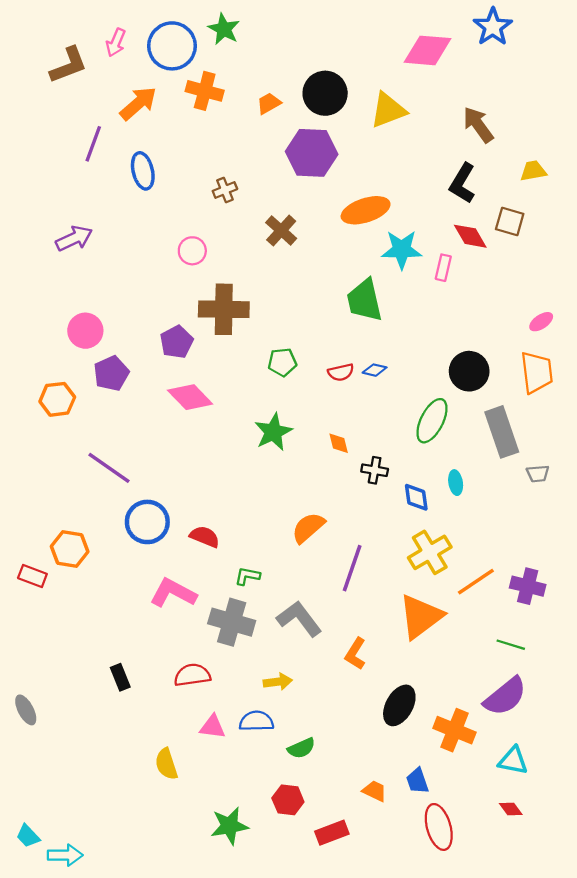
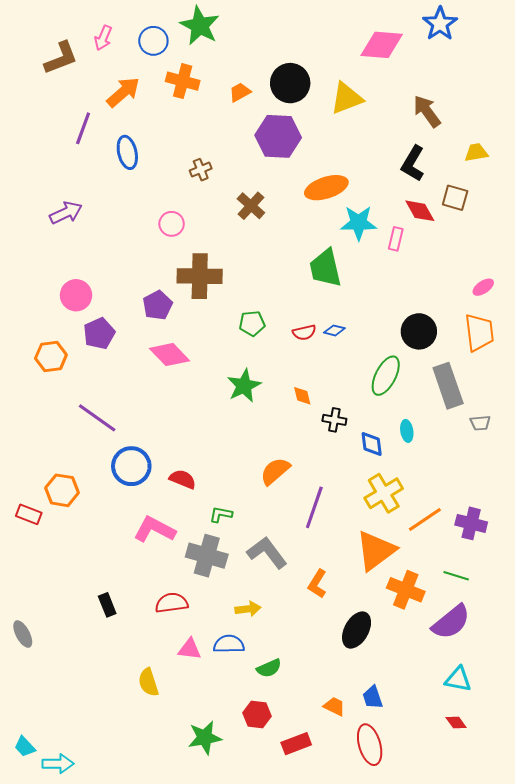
green star: (224, 29) -> (200, 26), size x1.4
blue circle: (172, 46) -> (153, 41), size x0.7
orange cross: (454, 730) -> (406, 590), moved
red ellipse: (439, 827) -> (370, 745), moved

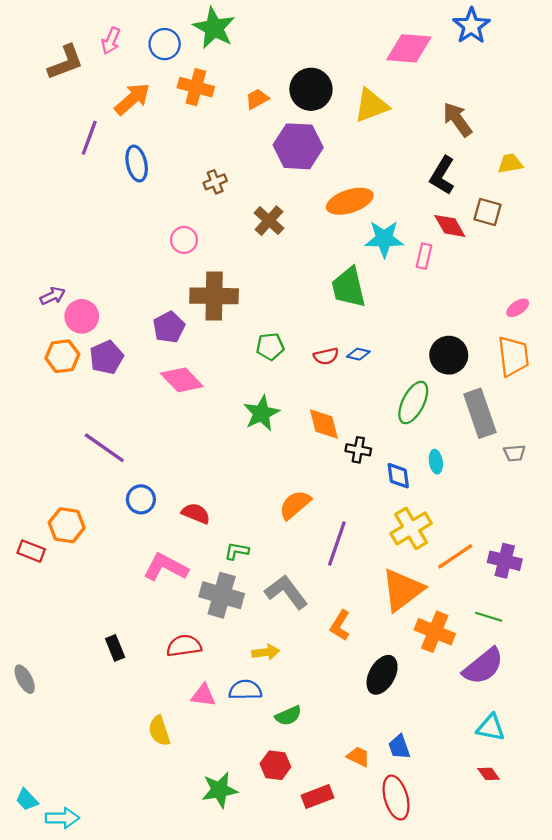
purple arrow: (66, 213) -> (53, 296), moved, size x0.7
orange hexagon: (51, 357) -> (62, 356), moved
orange diamond: (302, 396) -> (324, 424), size x1.6
blue circle: (131, 466) -> (141, 499), size x0.7

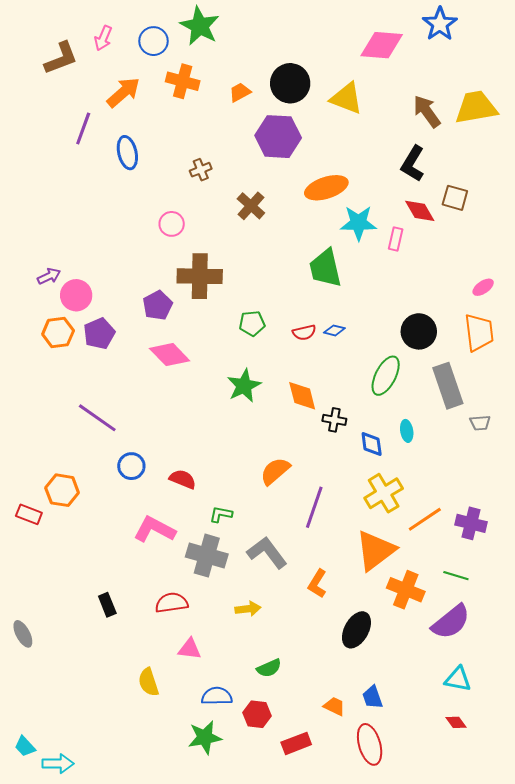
yellow triangle: (371, 105) -> (346, 98), turned 42
yellow trapezoid: (510, 164) -> (476, 107), moved, size x1.8
blue semicircle: (245, 690) -> (217, 696), moved

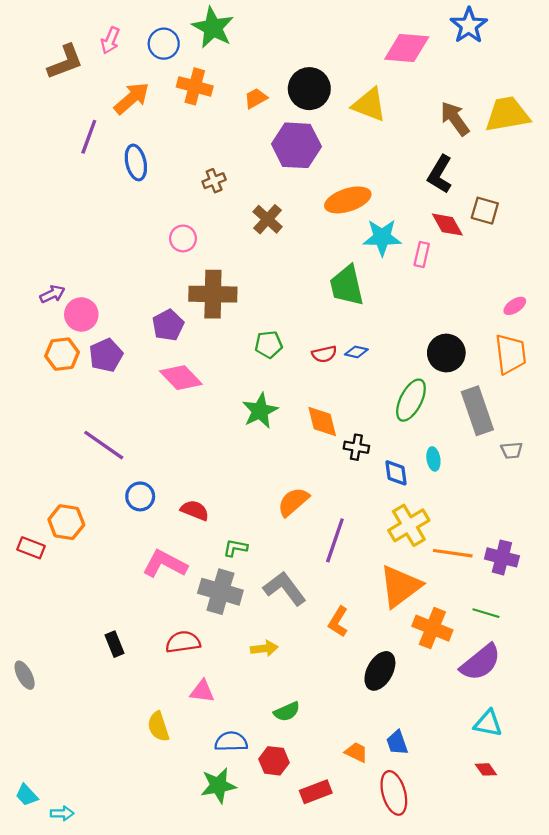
orange line: (425, 519) -> (453, 553), turned 42
cyan arrow: (58, 764) -> (62, 813), size x0.7

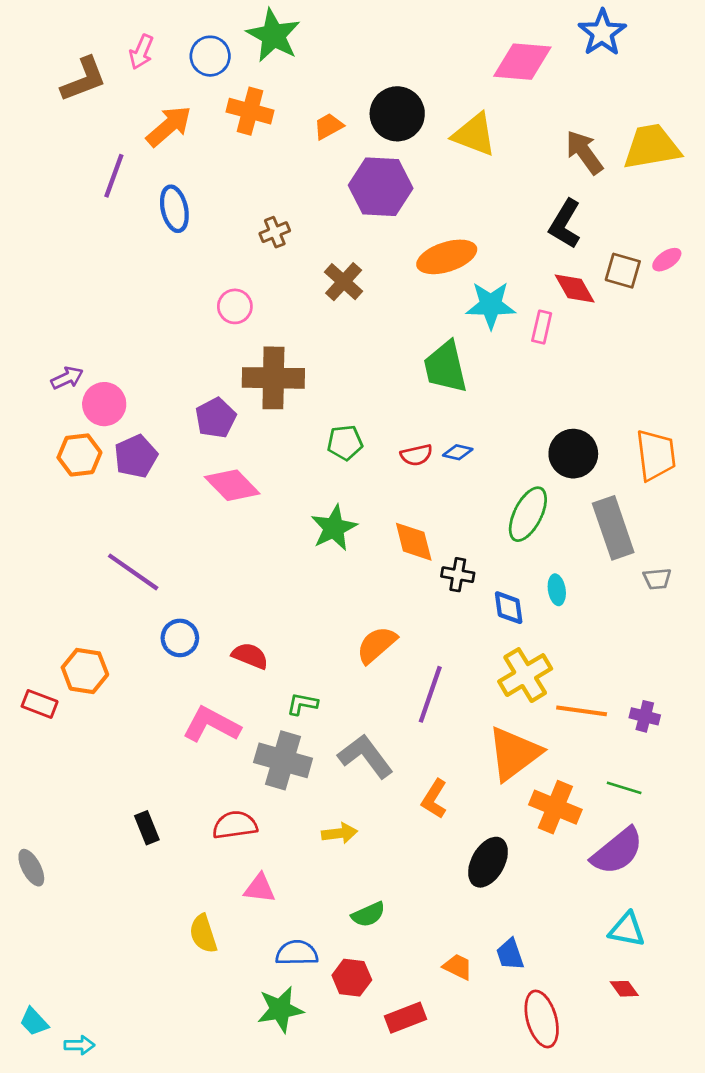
pink ellipse: (515, 306) -> (667, 260), moved
purple cross: (502, 557) -> (645, 716), size x0.7
red ellipse: (394, 793) -> (542, 1019), moved

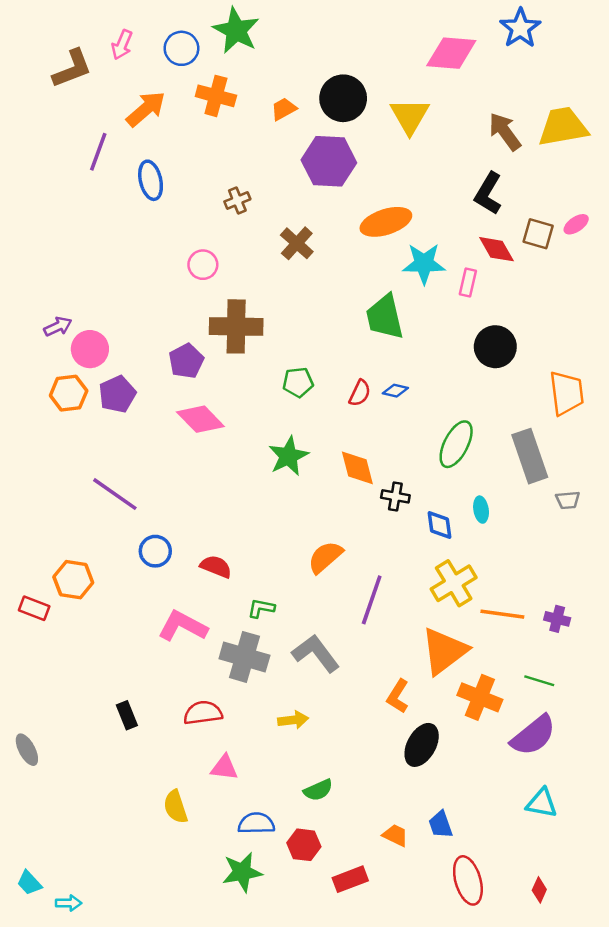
yellow triangle: (474, 134) -> (410, 116), turned 39
black circle: (573, 454) -> (495, 347), moved
red semicircle: (416, 455) -> (360, 393), turned -52
orange L-shape: (434, 799) -> (398, 696), moved
red diamond: (624, 989) -> (539, 890), moved, turned 60

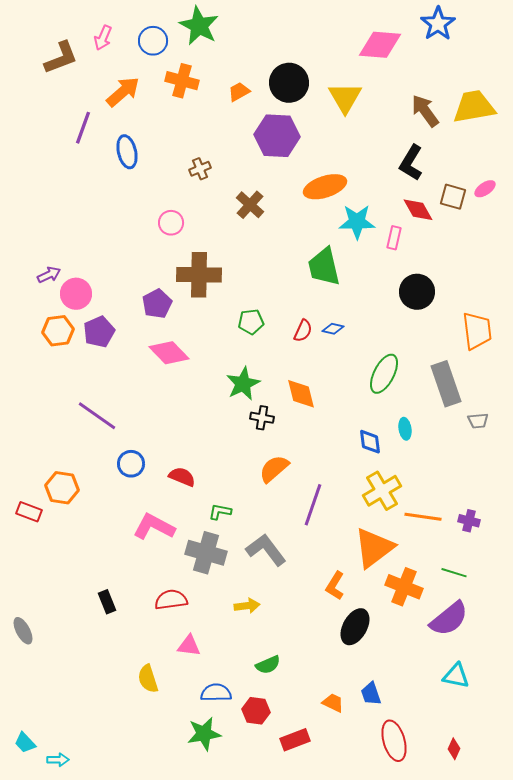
black cross: (395, 496) -> (262, 418), moved

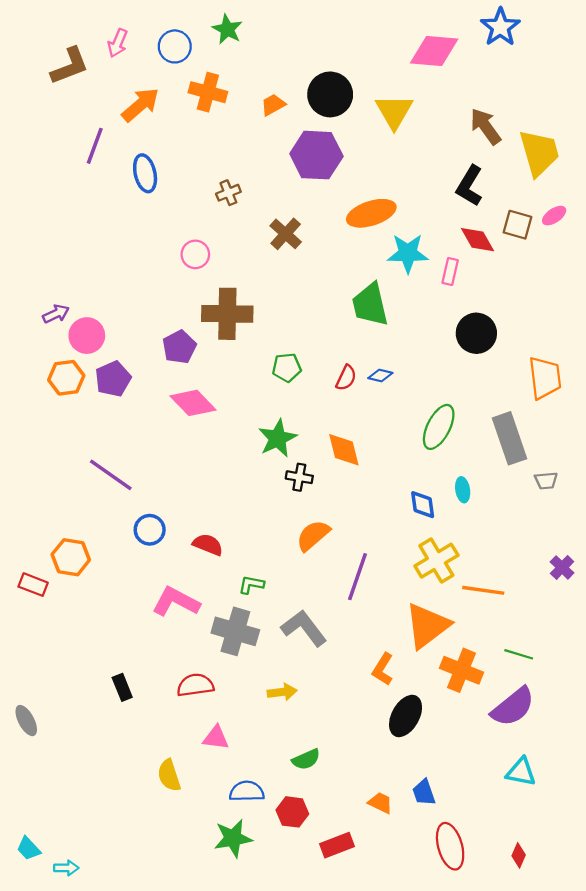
green star: (199, 26) -> (227, 29), size x0.7
yellow trapezoid: (474, 107) -> (539, 153), moved, turned 84
purple cross: (469, 521) -> (562, 567), moved, turned 30

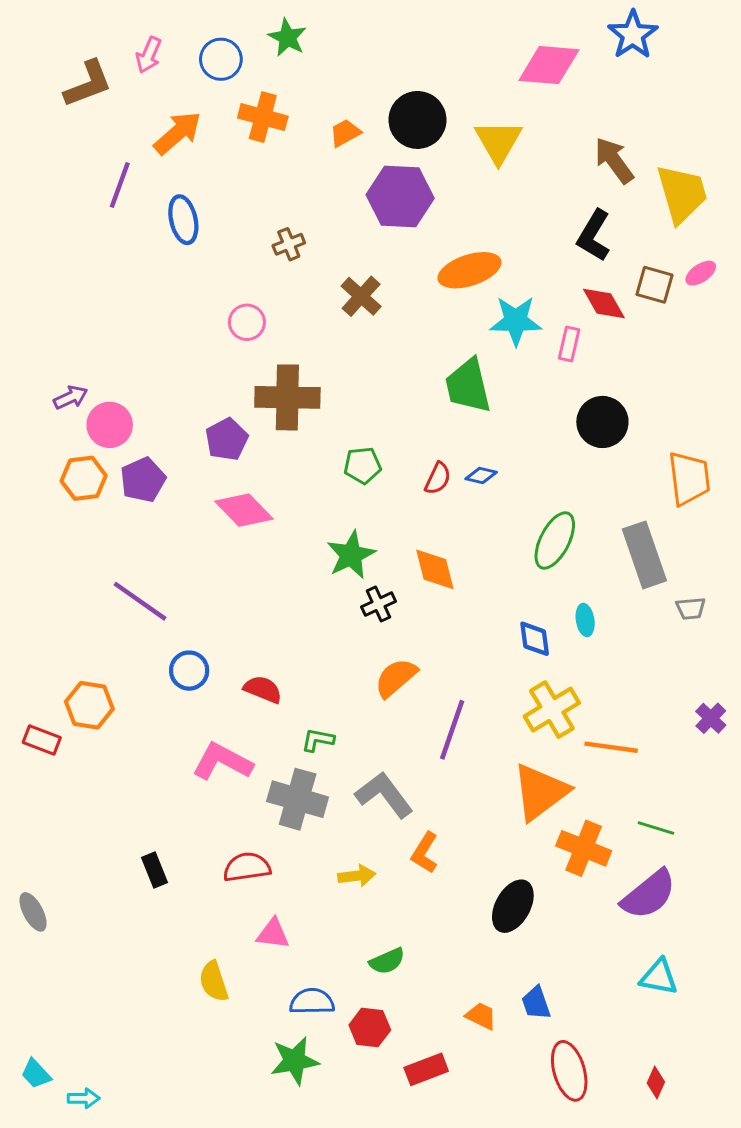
black cross: (299, 477) -> (378, 604), turned -35
orange L-shape: (383, 669) -> (425, 853), moved

